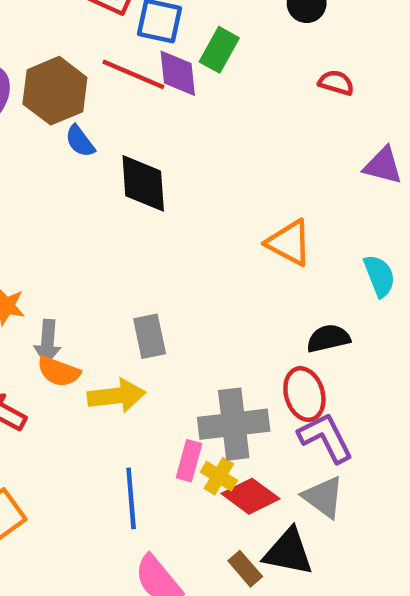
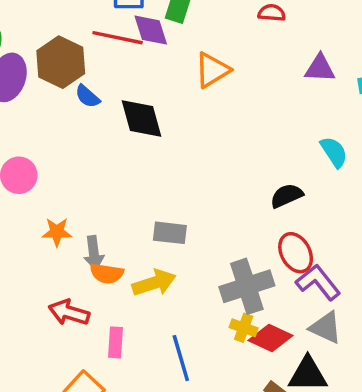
orange triangle: (289, 243) -> (212, 70), moved, turned -48
gray rectangle: (150, 336) -> (170, 233), turned -60
black semicircle: (328, 338) -> (287, 196), moved
pink rectangle: (189, 461) -> (116, 342), moved

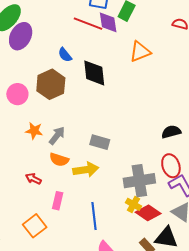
brown hexagon: (61, 62) -> (51, 84), moved
gray arrow: (94, 253) -> (57, 136), moved, turned -144
red arrow: (69, 313) -> (33, 179), size x0.7

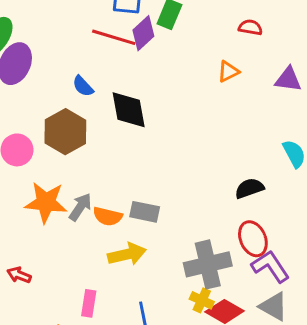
purple diamond: (108, 22) -> (143, 33), turned 60
orange triangle: (140, 52) -> (228, 71), moved, size x0.7
orange star: (34, 131) -> (46, 202), size x1.6
orange semicircle: (59, 160) -> (108, 216), moved
red arrow: (33, 179) -> (19, 275), moved

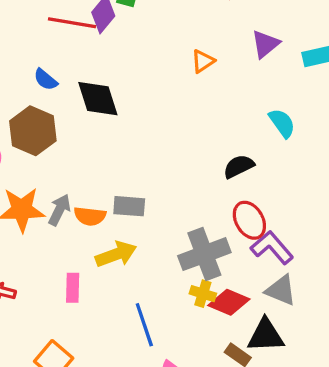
orange triangle: (228, 71) -> (203, 61), moved
purple triangle: (288, 79) -> (265, 44), turned -40
pink rectangle: (89, 303) -> (73, 288), moved

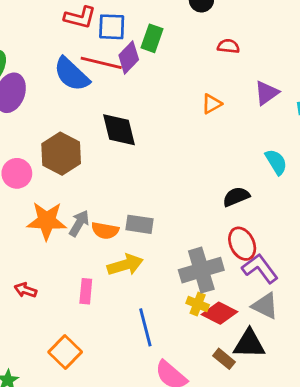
blue semicircle: (46, 80) -> (72, 74), moved, size x1.8

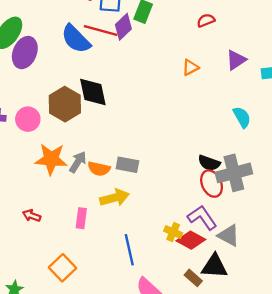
red semicircle: (228, 46) -> (206, 20), turned -30
black diamond: (119, 130) -> (93, 92), moved
black semicircle: (236, 197) -> (209, 163), moved, turned -140
purple L-shape: (260, 269) -> (202, 218), moved
gray cross: (201, 270) -> (234, 173), moved

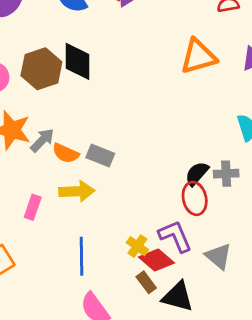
orange triangle: (190, 67) -> (198, 56), size x1.8
black semicircle: (209, 163) -> (197, 174), turned 100
gray cross: (234, 173) -> (226, 174), moved, size x0.6
gray triangle: (229, 235) -> (218, 256), moved
brown rectangle: (193, 278) -> (146, 282), moved

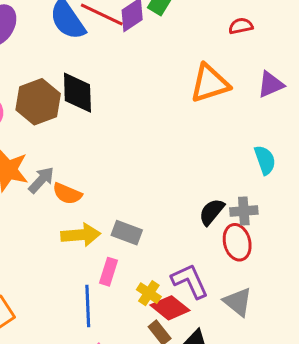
gray rectangle: (100, 155) -> (127, 233), moved
red ellipse: (195, 198) -> (237, 242), moved
pink rectangle: (33, 207) -> (109, 272), moved

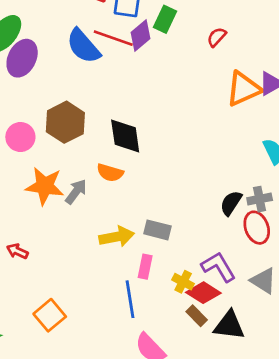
red semicircle: (241, 26) -> (217, 37), moved, turned -30
orange triangle: (210, 83) -> (244, 89), moved
black diamond: (77, 93) -> (125, 136), moved
orange semicircle: (67, 194) -> (110, 173), moved

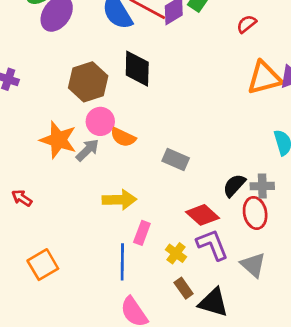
black diamond: (125, 136) -> (137, 69), moved
pink circle: (20, 137) -> (100, 121), moved
gray rectangle: (157, 230) -> (176, 159), moved
red diamond: (203, 293) -> (203, 215), moved

